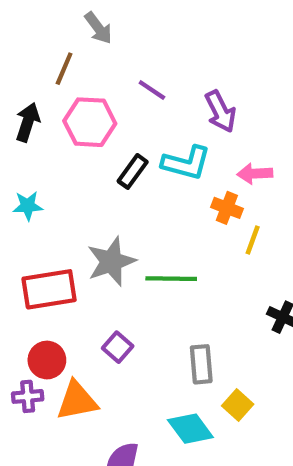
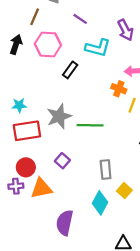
purple line: (152, 90) -> (80, 19), moved
purple arrow: (220, 111) -> (125, 30), moved
cyan L-shape: (186, 163) -> (98, 48), moved
cyan star: (28, 206) -> (19, 105), moved
cyan diamond: (190, 429) -> (100, 203), turned 65

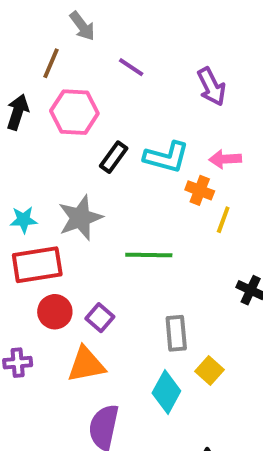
cyan L-shape: (98, 48) -> (166, 157), moved
gray star: (59, 116) -> (80, 218), moved
red circle: (26, 167) -> (55, 312), moved
orange triangle: (41, 188) -> (86, 365), moved

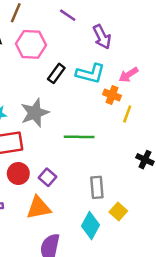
purple arrow: (211, 87) -> (102, 37), moved
pink arrow: (225, 159) -> (128, 75), turned -30

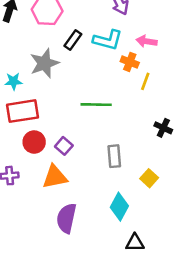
pink arrow: (128, 75) -> (146, 41), turned 42
gray star: (35, 113) -> (44, 63), moved
yellow square: (118, 212) -> (149, 178), moved
cyan diamond: (90, 225) -> (119, 207), moved

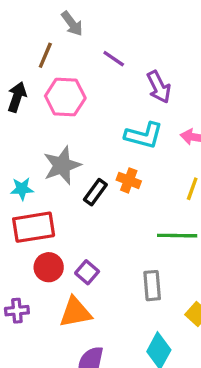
black rectangle: (73, 40) -> (95, 192), moved
orange cross: (130, 62) -> (129, 180), moved
green line: (96, 105) -> (177, 236), moved

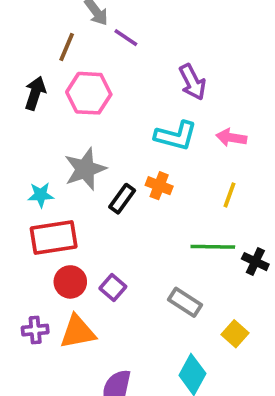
purple line: (114, 59) -> (126, 38), moved
gray rectangle: (152, 286) -> (185, 302), turned -52
orange triangle: (75, 312) -> (78, 332), moved

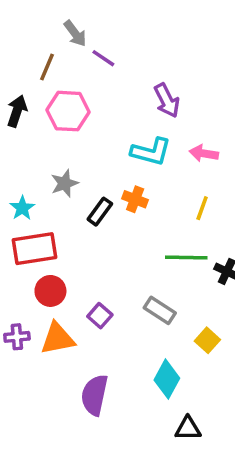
gray star: (85, 169) -> (65, 183), size x0.7
cyan star: (41, 195) -> (22, 208), turned -30
purple square: (113, 287) -> (100, 316), moved

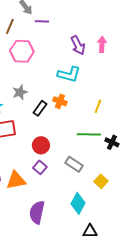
purple line: (103, 58) -> (42, 21), turned -32
pink arrow: (204, 153) -> (102, 44), moved, turned 84
red circle: (50, 291) -> (41, 145), moved

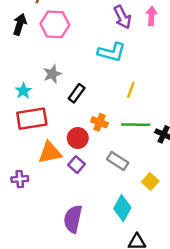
orange cross: (60, 101) -> (99, 122), moved
yellow line: (98, 106) -> (131, 90), moved
orange triangle: (16, 180) -> (50, 152), moved

